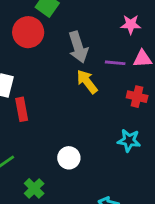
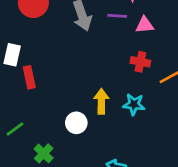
purple line: (115, 63) -> (117, 16), moved
yellow arrow: (87, 82) -> (101, 101), moved, turned 40

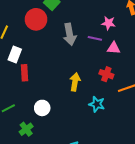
yellow arrow: (101, 101) -> (75, 82), moved
white circle: (76, 123) -> (42, 108), moved

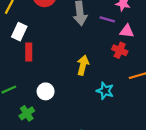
red cross: (106, 74) -> (120, 50), moved

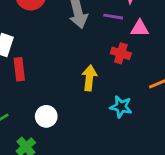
red cross: (120, 50) -> (121, 53), moved

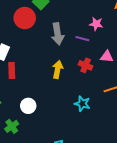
pink triangle: (140, 28) -> (107, 57), moved
yellow arrow: (89, 78) -> (58, 69), moved

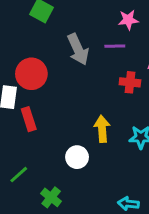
red circle: (25, 18) -> (31, 74), moved
yellow arrow: (58, 69) -> (102, 129), moved
white circle: (28, 106) -> (77, 157), moved

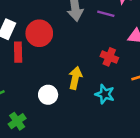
red circle: (31, 74) -> (39, 33), moved
red cross: (130, 82) -> (109, 57), moved

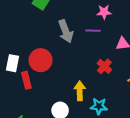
red cross: (109, 57) -> (104, 66), turned 32
cyan star: (105, 94) -> (99, 106), moved

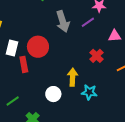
purple line: (93, 31) -> (88, 22), turned -40

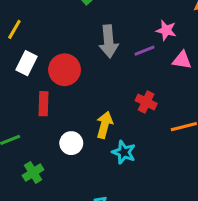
pink triangle: (115, 36) -> (182, 60), moved
red cross: (96, 56) -> (146, 102), turned -32
red rectangle: (24, 64) -> (44, 104), moved

